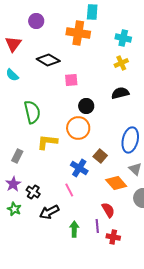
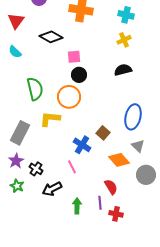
black circle: (86, 106) -> (79, 75), moved
orange circle: (78, 128) -> (69, 97), moved
gray rectangle: (17, 156) -> (20, 133), size x1.6

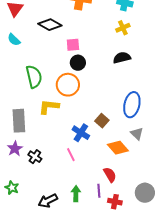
gray rectangle: (20, 133) -> (19, 121), turned -30
gray circle: (146, 175) -> (145, 193), moved
green star: (17, 186) -> (12, 188), moved
black arrow: (52, 189) -> (48, 201), moved

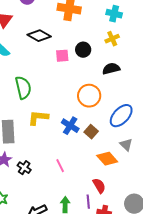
black circle: (78, 63) -> (83, 50), moved
orange circle: (68, 85) -> (89, 96), moved
blue ellipse: (132, 105) -> (121, 116), turned 30
blue cross: (81, 133) -> (70, 126), moved

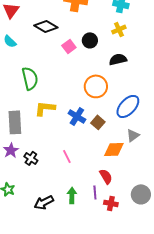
pink square: (62, 56) -> (69, 46), turned -32
gray triangle: (126, 145) -> (133, 135), turned 40
orange diamond: (107, 159) -> (114, 149), turned -50

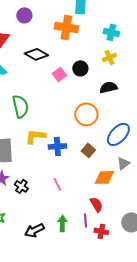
blue cross: (77, 116) -> (57, 146), moved, turned -36

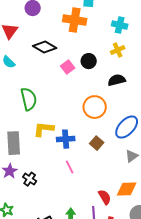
orange diamond: (104, 177) -> (127, 189), moved
pink line: (57, 184) -> (70, 167), moved

